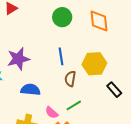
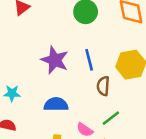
purple star: (18, 59) -> (55, 60), moved, turned -30

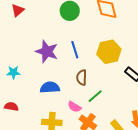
brown semicircle: (103, 86) -> (82, 78), moved
cyan star: (12, 93) -> (13, 72), moved

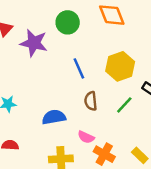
purple star: (47, 51) -> (34, 43), moved
green line: (95, 96) -> (124, 105), moved

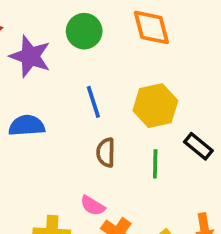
green line: (124, 105) -> (155, 164), turned -48
blue semicircle: (54, 117) -> (27, 126), moved

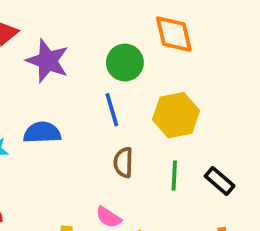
green circle: (84, 31) -> (125, 63), moved
black rectangle: (198, 146) -> (220, 181), moved

